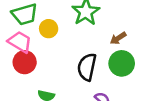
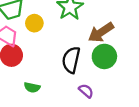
brown arrow: (118, 38) -> (101, 32), size x1.6

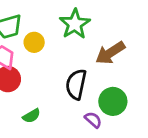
green circle: (104, 56) -> (113, 101), moved
green semicircle: (32, 87) -> (31, 116), turned -42

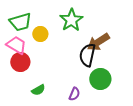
black semicircle: (76, 84) -> (87, 55), moved
purple semicircle: (93, 120) -> (74, 94), moved, turned 72

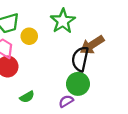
green circle: (100, 79) -> (78, 84), moved
purple semicircle: (74, 94) -> (66, 101), turned -144

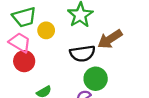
black semicircle: (80, 59) -> (82, 53), moved, turned -110

